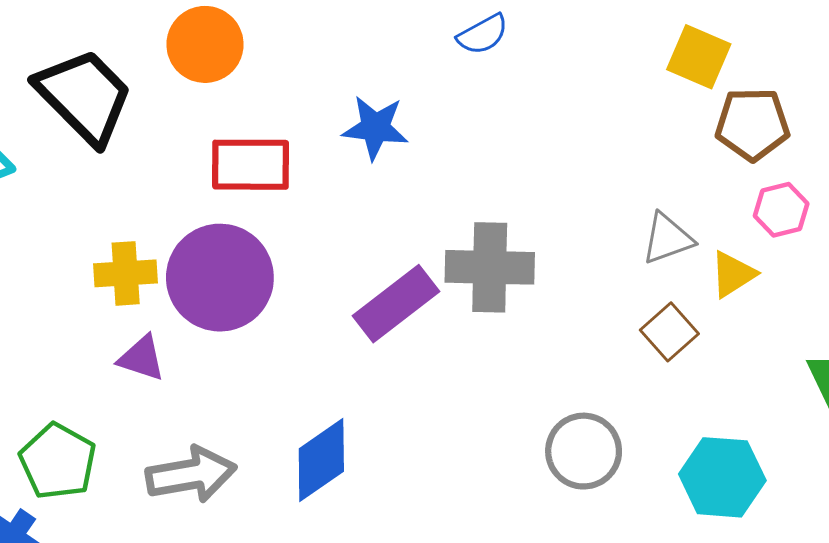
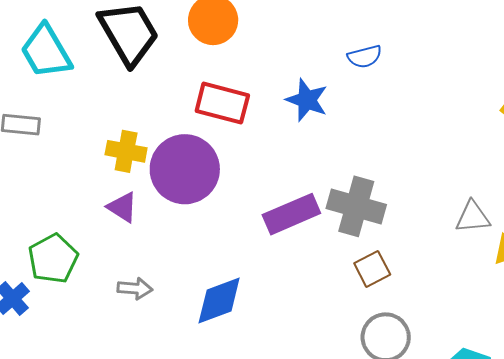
blue semicircle: (483, 34) -> (365, 57), moved
brown square: (669, 332) -> (372, 269), moved
gray arrow: (191, 474) -> (135, 289), size x0.6

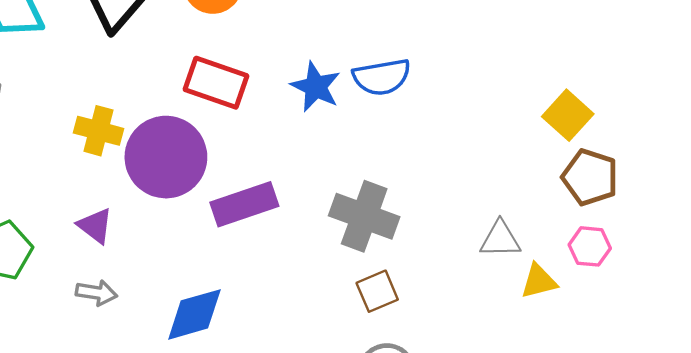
blue semicircle: (365, 57) -> (382, 77), moved, size x1.4
purple triangle: (122, 207) -> (95, 226), moved
purple rectangle: (291, 214) -> (244, 204), moved

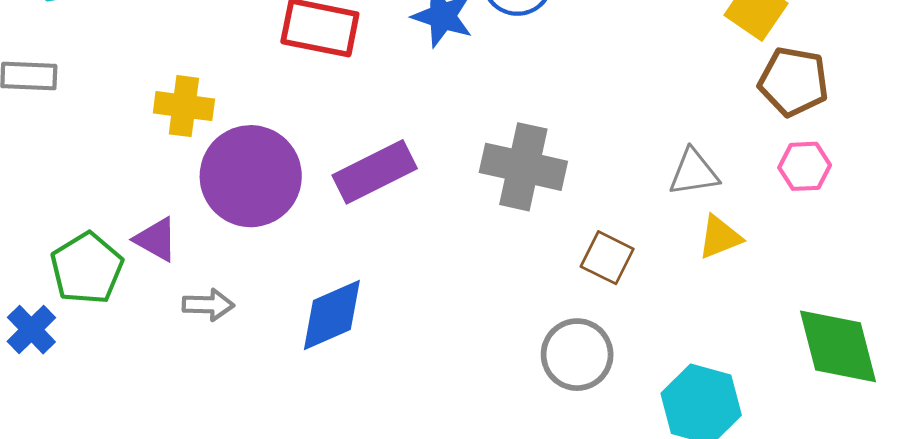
purple circle: (166, 157) -> (251, 176), moved
purple triangle: (95, 226) -> (156, 239), moved
yellow triangle: (539, 281) -> (720, 237), moved
brown square: (377, 291) -> (607, 258), moved, turned -33

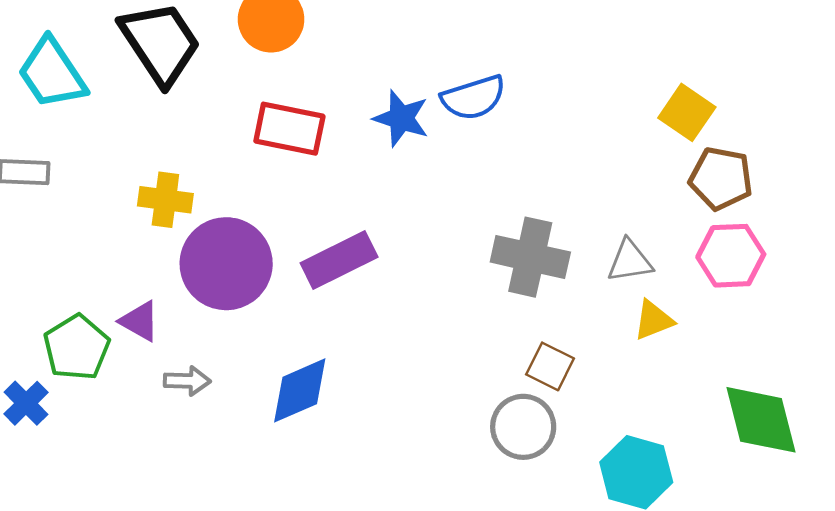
pink hexagon: (805, 166) -> (731, 256), size x1.4
gray cross: (523, 167) -> (530, 257), moved
brown square: (607, 258) -> (550, 366), moved

